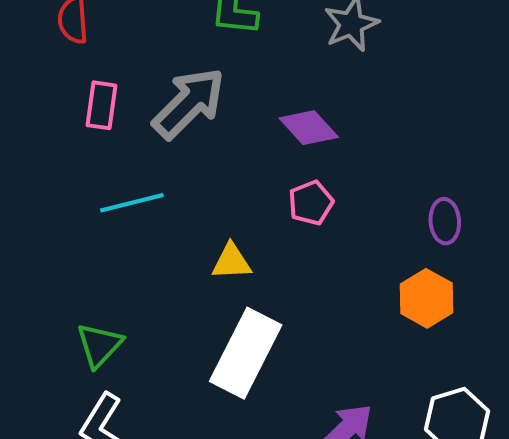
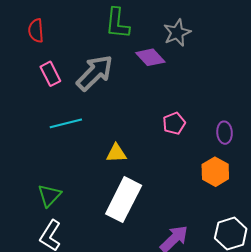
pink rectangle: (101, 105) -> (50, 74), turned -35
purple diamond: (309, 128) -> (150, 57), moved
pink pentagon: (311, 203) -> (174, 123), moved

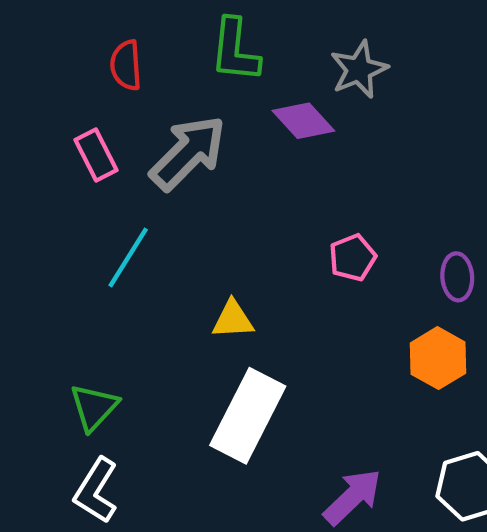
red semicircle: (36, 31) -> (126, 65), moved
cyan line: (66, 123) -> (128, 258), turned -44

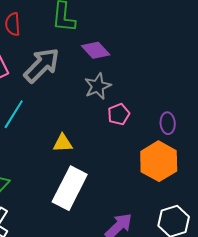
gray star: (359, 70) -> (98, 86), moved
orange hexagon: (438, 358) -> (159, 161), size x1.4

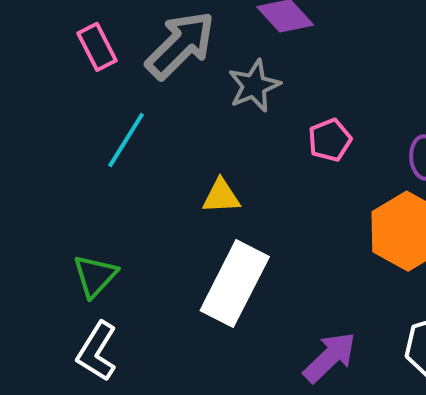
gray star: (98, 86) -> (254, 86), moved

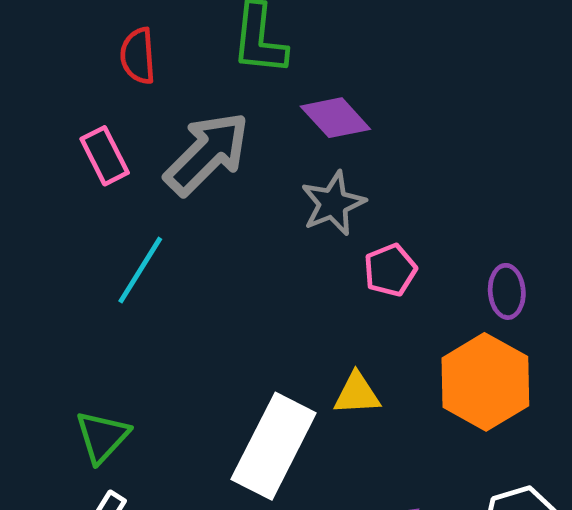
gray star: (254, 86) -> (333, 203), moved
yellow triangle: (221, 196) -> (357, 394), moved

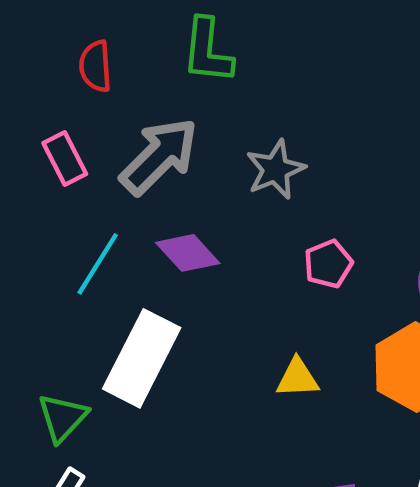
purple diamond: (335, 118) -> (188, 253), moved
gray star: (333, 203) -> (276, 169), moved
white rectangle: (274, 446) -> (142, 358), moved

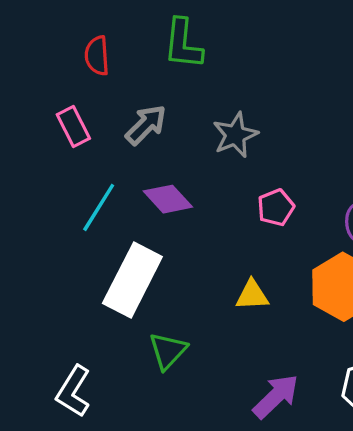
gray arrow: (159, 156) -> (146, 125), size x0.7
green triangle: (63, 418) -> (168, 351), moved

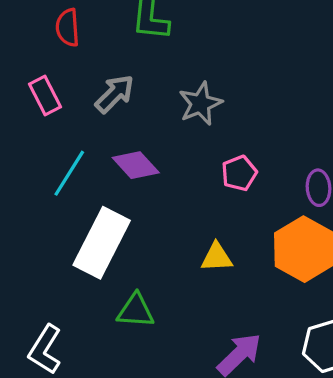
green triangle: (168, 351) -> (136, 311), turned 51

